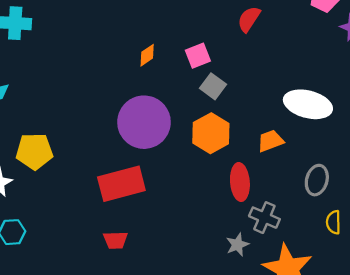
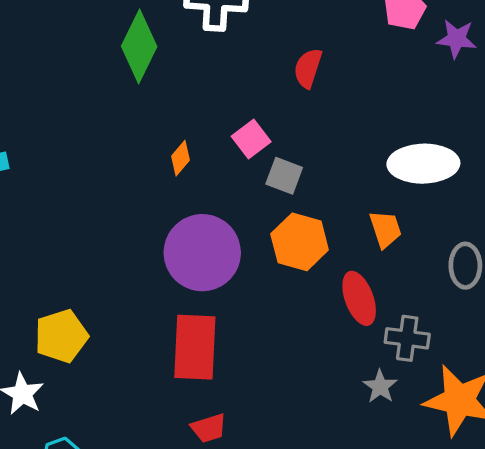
orange trapezoid: (270, 141) -> (385, 229), turned 108
red rectangle: (121, 184) -> (195, 347), turned -57

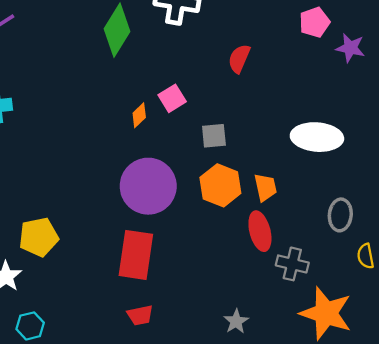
pink square: (251, 139) -> (172, 98), moved
gray square: (284, 176) -> (214, 136), turned -32
orange trapezoid: (385, 229) -> (265, 187), moved
gray star: (380, 386) -> (236, 321), moved

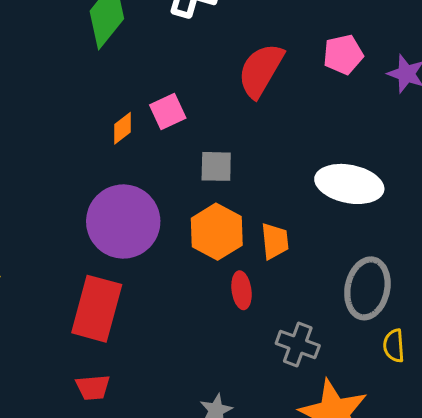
pink pentagon: (315, 22) -> (343, 54), moved
red semicircle: (239, 59) -> (261, 70), size x1.5
gray ellipse: (340, 215) -> (367, 288), size x1.4
red ellipse: (260, 231) -> (242, 290), moved, size x0.7

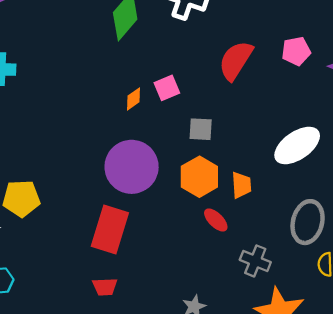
white ellipse: (349, 184) -> (297, 146), turned -48
red ellipse: (242, 290) -> (216, 220), turned -40

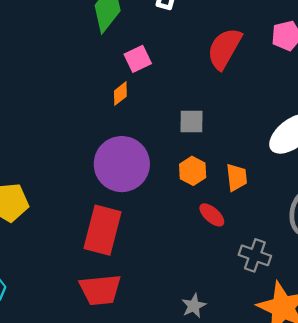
pink square: (167, 88) -> (138, 59), moved
orange hexagon: (199, 177) -> (193, 171), size x0.7
red trapezoid: (105, 287) -> (100, 290), size x1.6

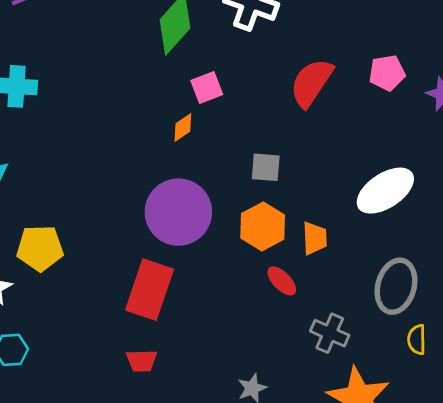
orange hexagon: (193, 171) -> (263, 226), size x1.4
red trapezoid: (100, 290) -> (142, 361), size x0.6

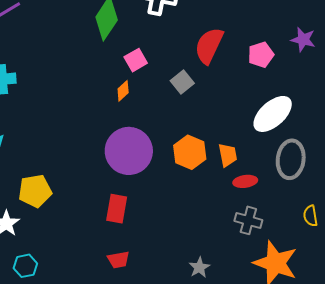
pink pentagon: (387, 73) -> (261, 55), moved
gray square: (266, 167) -> (182, 82), moved, turned -35
red ellipse: (282, 281) -> (245, 181), moved, turned -45
gray ellipse: (396, 286) -> (291, 159), moved
red rectangle: (150, 290) -> (117, 209), size x0.7

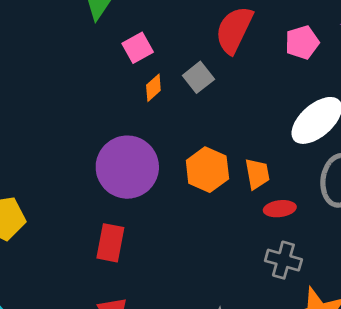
orange diamond: (123, 91) -> (153, 88), moved

